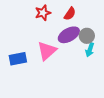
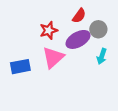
red star: (43, 13) -> (49, 30), moved
gray circle: (87, 36) -> (98, 29), moved

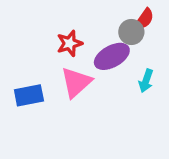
red semicircle: (79, 16) -> (144, 19), moved
gray circle: (98, 29) -> (131, 32), moved

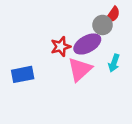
red star: (70, 43) -> (61, 47), moved
pink triangle: (76, 82) -> (80, 69), moved

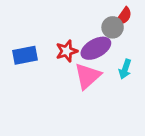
blue rectangle: (23, 74) -> (25, 55), moved

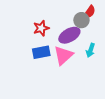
red star: (67, 51) -> (41, 28), moved
blue rectangle: (25, 55) -> (41, 52), moved

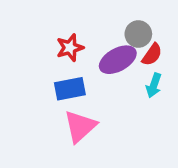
red semicircle: (90, 12) -> (152, 55), moved
pink triangle: (63, 55) -> (80, 126), moved

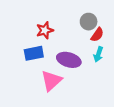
purple ellipse: (118, 60) -> (69, 60), moved, turned 45
blue rectangle: (70, 89) -> (34, 53), moved

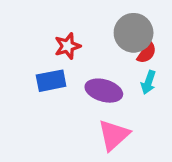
gray circle: (89, 22) -> (134, 33), size x1.5
pink triangle: (51, 81) -> (114, 135), moved

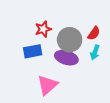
gray circle: (134, 33) -> (70, 40), moved
pink triangle: (114, 135) -> (47, 85), moved

